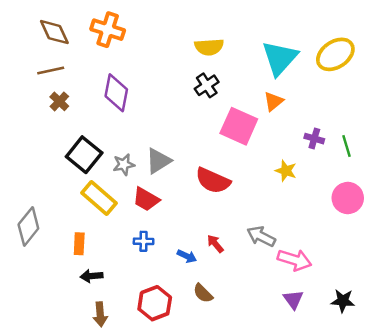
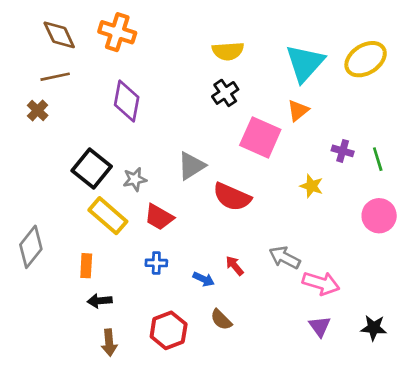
brown cross: (59, 101) -> (38, 110), moved
gray triangle: (158, 161) -> (191, 166), moved

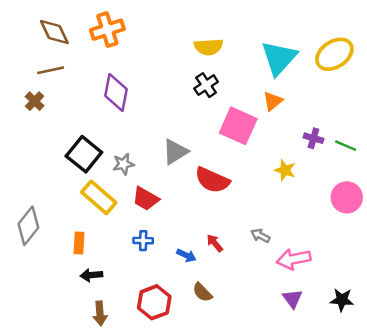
orange cross: (117, 32) -> (107, 30), turned -36
green line: (378, 159) -> (346, 146), turned -50
gray arrow: (285, 258) -> (260, 236), size x0.7
pink arrow: (321, 283) -> (294, 259), turned 152

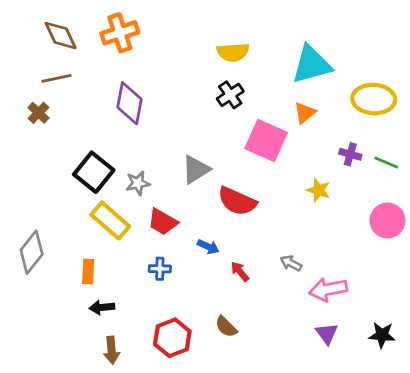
yellow ellipse: (334, 54) -> (374, 99), moved, turned 36
cyan triangle: (279, 58) -> (312, 65), turned 33
blue arrow: (186, 255) -> (208, 247), moved

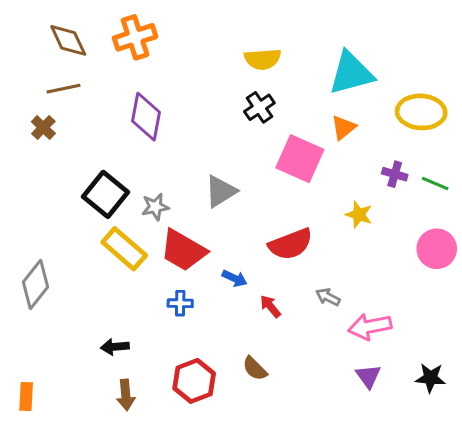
red semicircle: (237, 201) -> (291, 244), moved, turned -45
red trapezoid: (163, 222) -> (183, 250), size x1.4
orange rectangle: (88, 272) -> (26, 396), moved

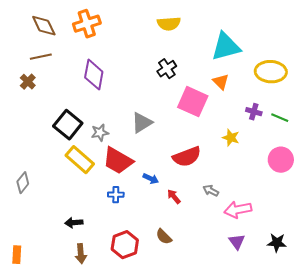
yellow semicircle: (263, 59) -> (169, 24), moved
orange triangle: (343, 127) -> (221, 82), turned -36
gray diamond: (36, 285) -> (23, 183), size x0.7

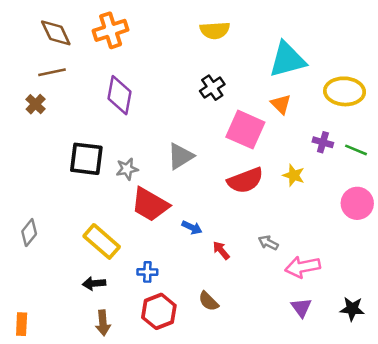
black square: (68, 125) -> (86, 159), turned -32
red semicircle: (187, 157) -> (245, 180), moved
yellow rectangle: (80, 160) -> (102, 241), moved
blue cross: (116, 195) -> (147, 272), moved

